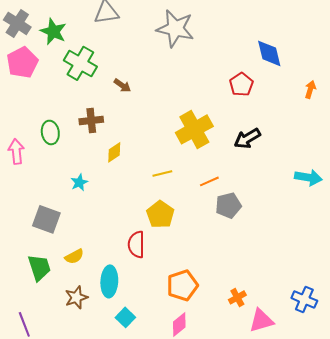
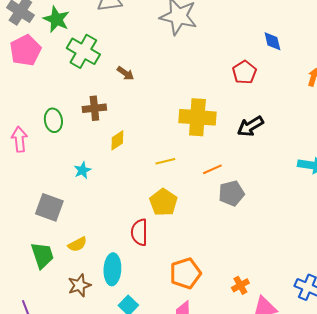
blue diamond: (269, 53) -> (272, 41), size x0.7
yellow cross: (194, 129) -> (197, 117), turned 33

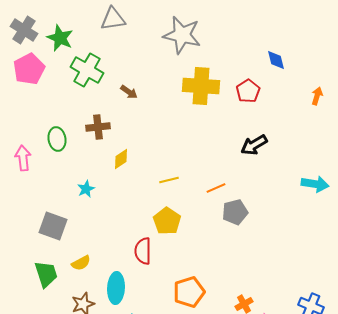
yellow cross: (197, 117) -> (201, 86), moved

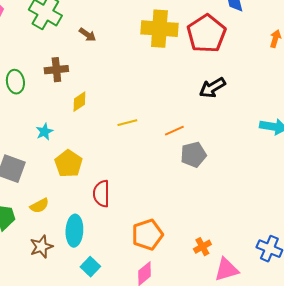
red pentagon: (248, 91) -> (206, 34), size x1.6
yellow pentagon: (167, 221) -> (68, 164), moved

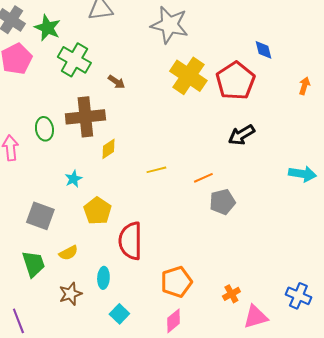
yellow cross: (159, 29) -> (188, 76), turned 30
brown cross: (56, 70) -> (85, 117), size x1.6
red semicircle: (101, 194) -> (130, 241), size x1.4
cyan ellipse: (74, 231) -> (103, 278), size x0.7

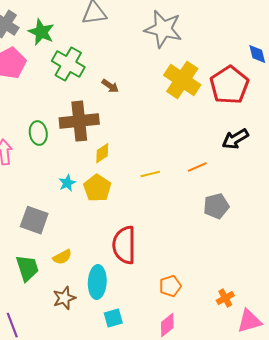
orange line: (203, 178) -> (197, 167), moved
yellow pentagon: (97, 211) -> (97, 188), moved
cyan ellipse: (103, 278) -> (97, 282), size x1.5
orange pentagon: (176, 282) -> (170, 286), size x0.7
cyan square: (119, 314) -> (113, 318), turned 30

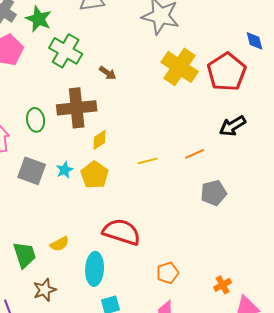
gray square: (34, 220) -> (32, 171), moved
red semicircle: (124, 245) -> (122, 232), turned 108
brown star: (64, 298) -> (45, 290), moved

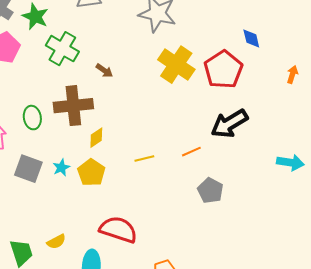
black arrow: (233, 126) -> (229, 124), size x1.4
gray pentagon: (214, 193) -> (210, 191), turned -30

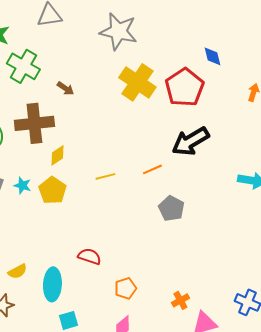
cyan star: (61, 168) -> (22, 185), turned -30
red semicircle: (118, 230) -> (89, 256), moved, size x0.6
yellow semicircle: (56, 242) -> (17, 271), moved

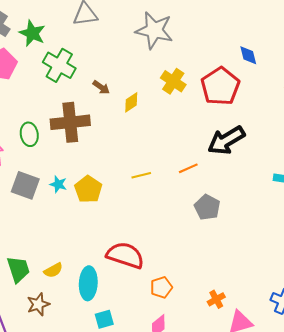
yellow cross: (137, 82) -> (173, 81), size x0.7
yellow diamond: (57, 155) -> (131, 102), moved
red semicircle: (89, 256) -> (125, 255), size x1.6

